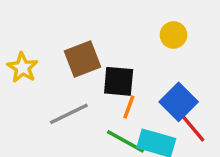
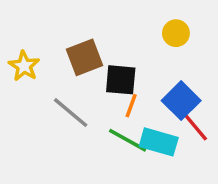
gray line: (69, 114) -> (71, 113), turned 66

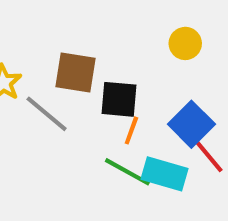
brown square: (84, 57) -> (76, 72), turned 30
gray line: (71, 113) -> (47, 114), moved

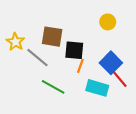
green line: (127, 172) -> (53, 87), moved

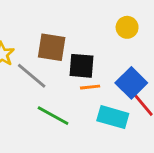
orange line: (80, 66) -> (90, 87), turned 64

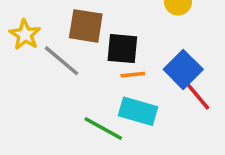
green line: (53, 116) -> (103, 129), moved
cyan rectangle: (113, 117) -> (138, 111), moved

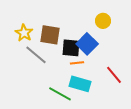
yellow star: (25, 35) -> (24, 33), moved
blue square: (183, 69) -> (87, 44), moved

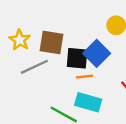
gray line: (36, 55) -> (34, 67), turned -65

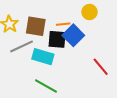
orange line: (84, 77) -> (63, 24), moved
cyan rectangle: (88, 102) -> (43, 57), moved

